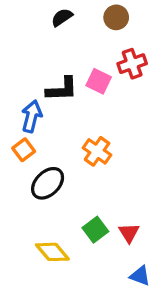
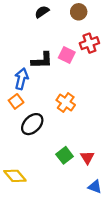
yellow diamond: (52, 252) -> (15, 176), moved

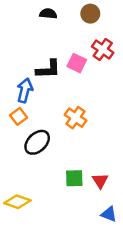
black semicircle: (42, 12) -> (48, 14), turned 40
red cross: (89, 43) -> (103, 50), turned -36
green square: (65, 155) -> (74, 178), turned 35
yellow diamond: (15, 176) -> (17, 202), turned -30

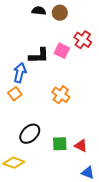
brown circle: (90, 14) -> (60, 13), moved
black ellipse: (37, 142) -> (30, 134), moved
red triangle: (100, 181) -> (81, 146), turned -32

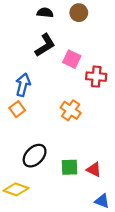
brown circle: (60, 13) -> (79, 13), moved
red cross: (83, 40) -> (96, 77), moved, turned -30
black L-shape: (39, 56) -> (45, 45), moved, turned -30

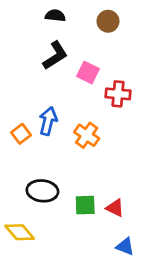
brown circle: (79, 13) -> (108, 21), moved
blue arrow: (23, 85) -> (48, 121), moved
black ellipse: (35, 156) -> (42, 191), turned 50
yellow diamond: (16, 189) -> (20, 232), turned 30

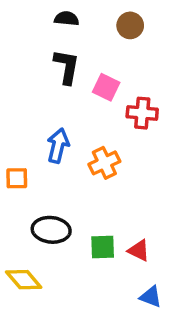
black L-shape: (55, 55) -> (67, 67), turned -48
orange square: (21, 134) -> (17, 178), moved, turned 36
orange cross: (87, 135) -> (104, 163), turned 30

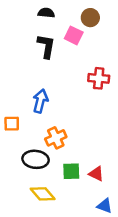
pink square: (106, 87) -> (74, 35), moved
orange cross: (104, 163) -> (56, 138), moved
yellow diamond: (24, 280) -> (43, 194), moved

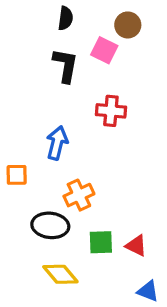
black semicircle: (46, 13) -> (65, 18), turned 91
red cross: (99, 78) -> (111, 111), moved

